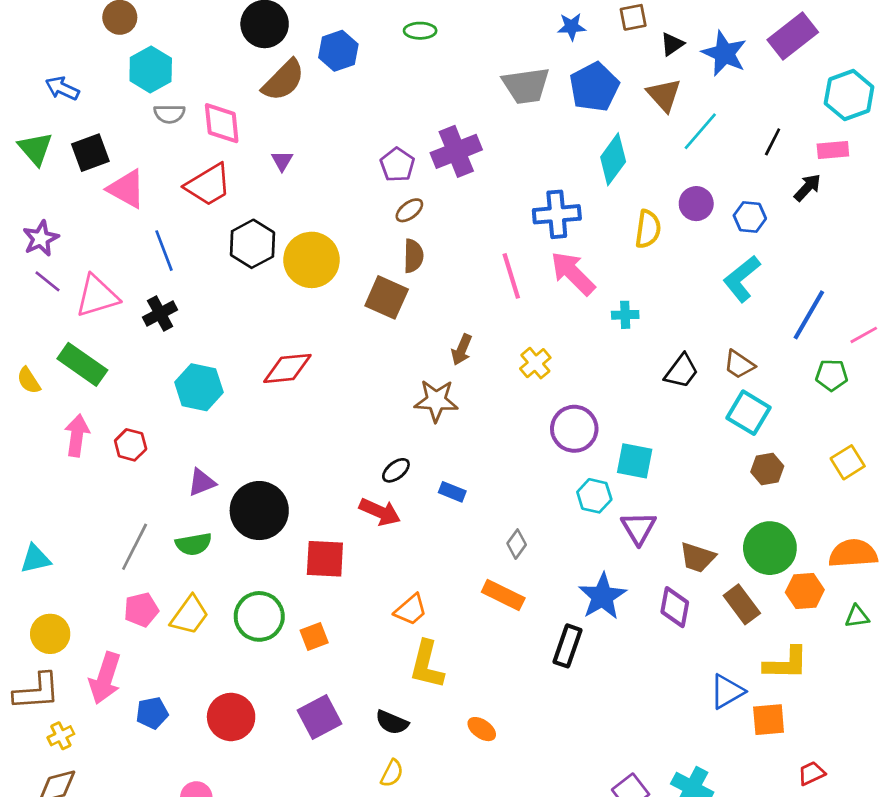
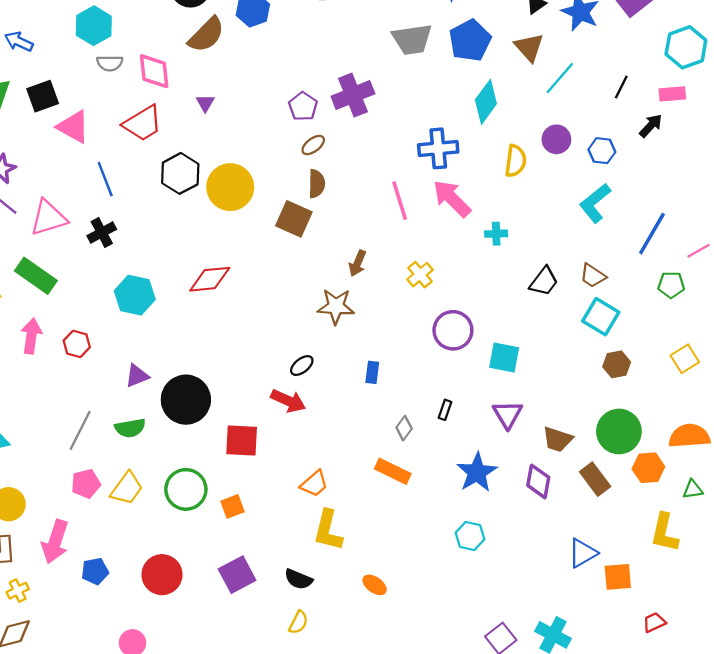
blue rectangle: (452, 492) -> (372, 372), moved, turned 75
cyan hexagon: (594, 496) -> (470, 536), moved
black rectangle: (568, 646) -> (445, 410), moved, size x0.6
yellow L-shape: (786, 663) -> (664, 533), moved, turned 102

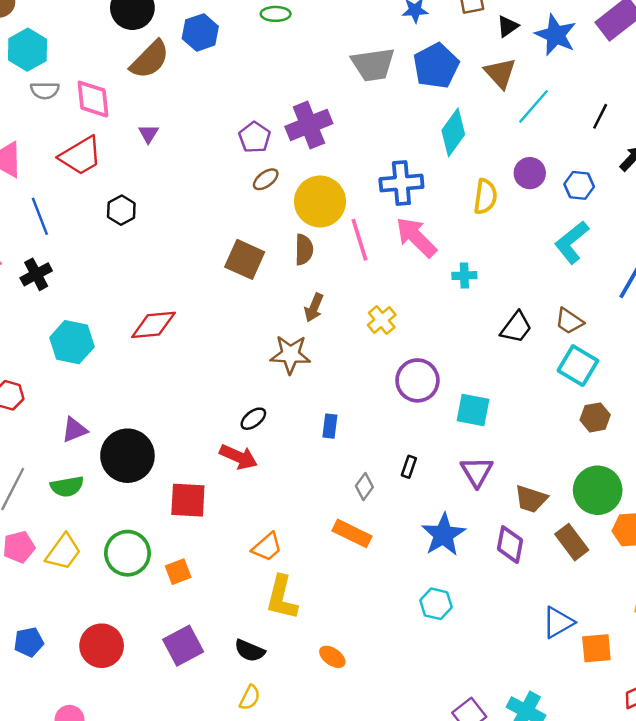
black hexagon: (180, 173) -> (121, 210), size x0.7
brown semicircle: (317, 184) -> (304, 250), moved
yellow circle: (230, 187) -> (320, 201), moved

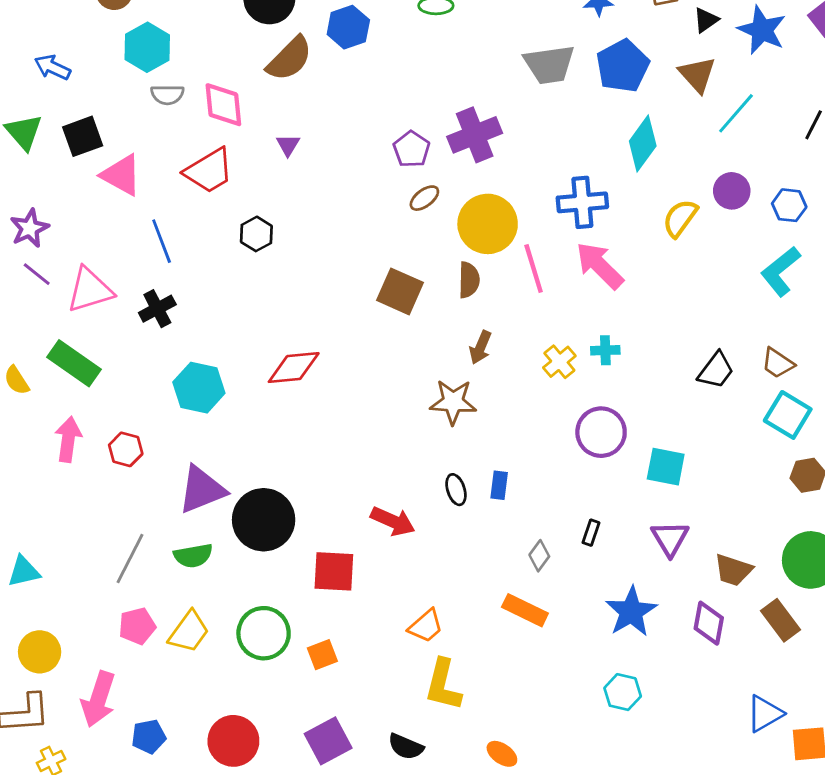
yellow semicircle: (485, 197) -> (680, 218), turned -152
cyan cross: (464, 276) -> (605, 350), moved
black ellipse: (253, 419) -> (456, 490), moved, turned -70
purple triangle: (74, 430) -> (202, 490), size x1.6

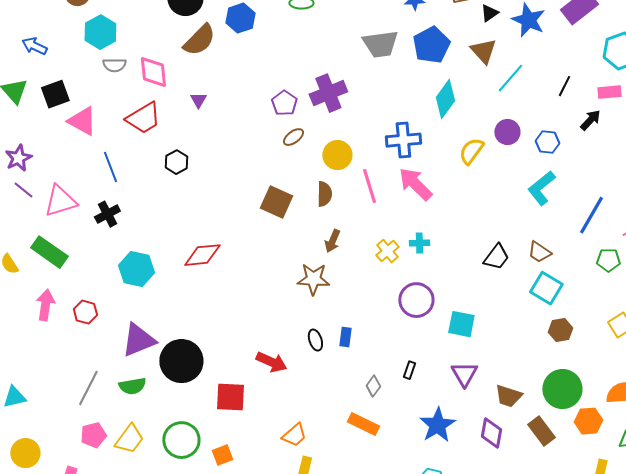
yellow circle: (488, 224) -> (337, 155), size x0.7

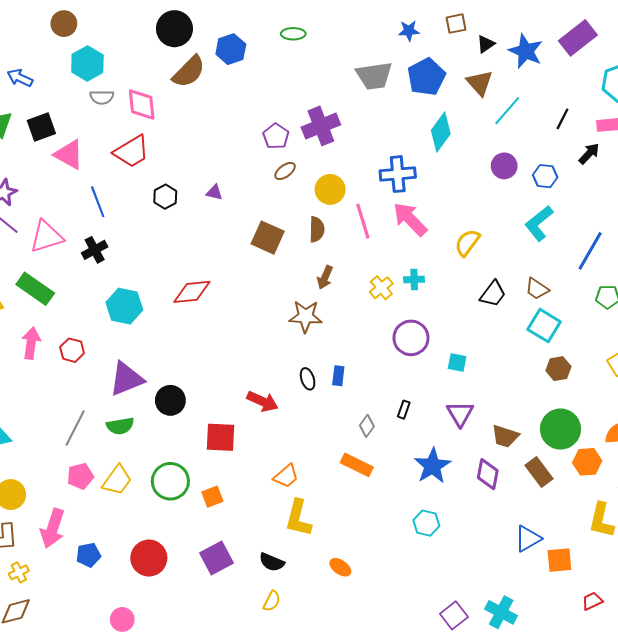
purple triangle: (198, 100) -> (214, 192), moved, turned -48
yellow semicircle: (471, 151) -> (467, 243), moved
cyan square: (461, 324) -> (457, 362), size x0.7
black circle: (181, 361) -> (170, 400), size x0.7

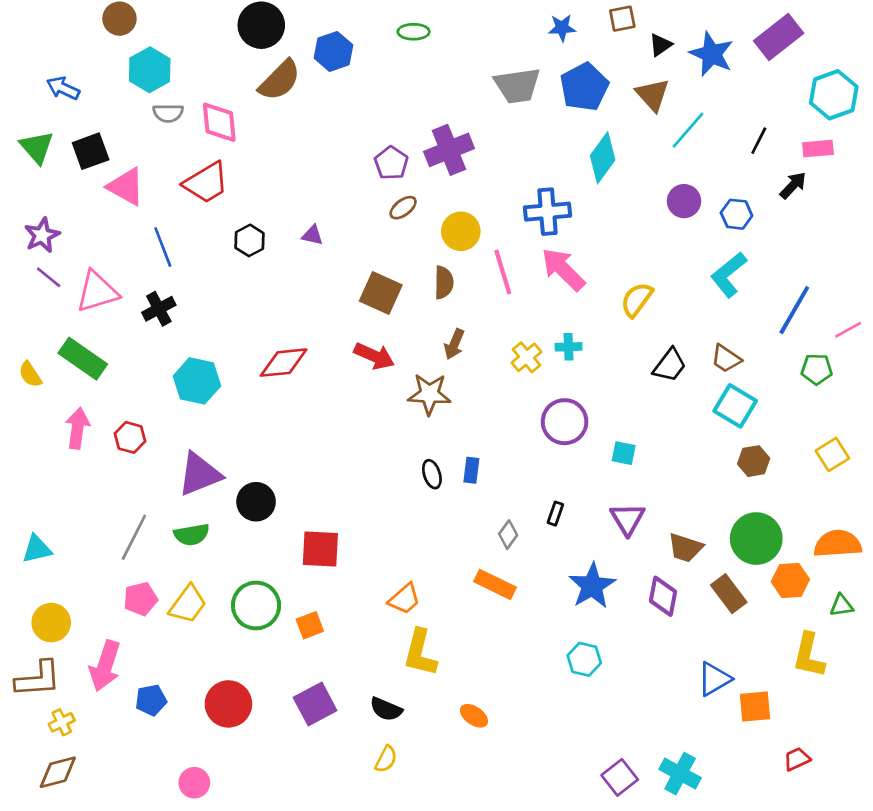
red arrow: (263, 401) -> (374, 356), moved

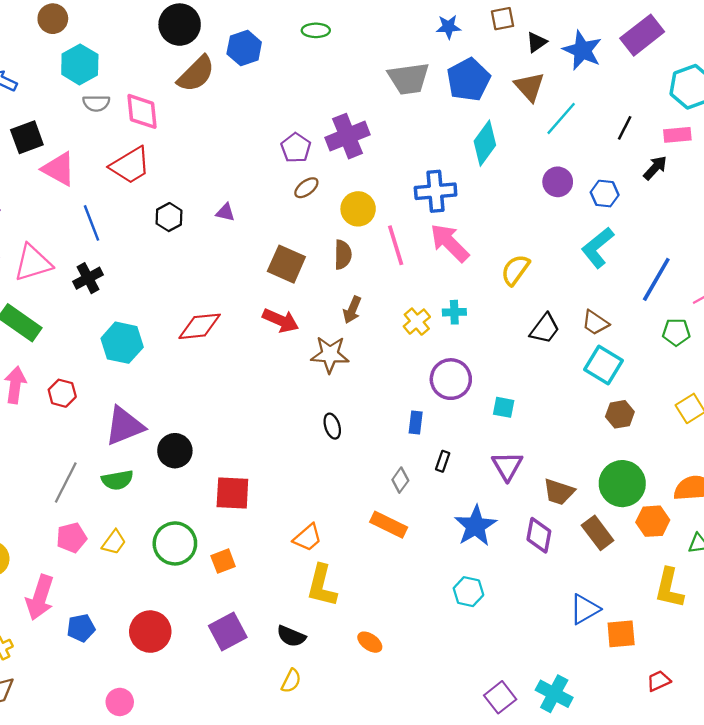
blue rectangle: (471, 470) -> (416, 423), moved
yellow trapezoid: (188, 604) -> (114, 542), size x0.7

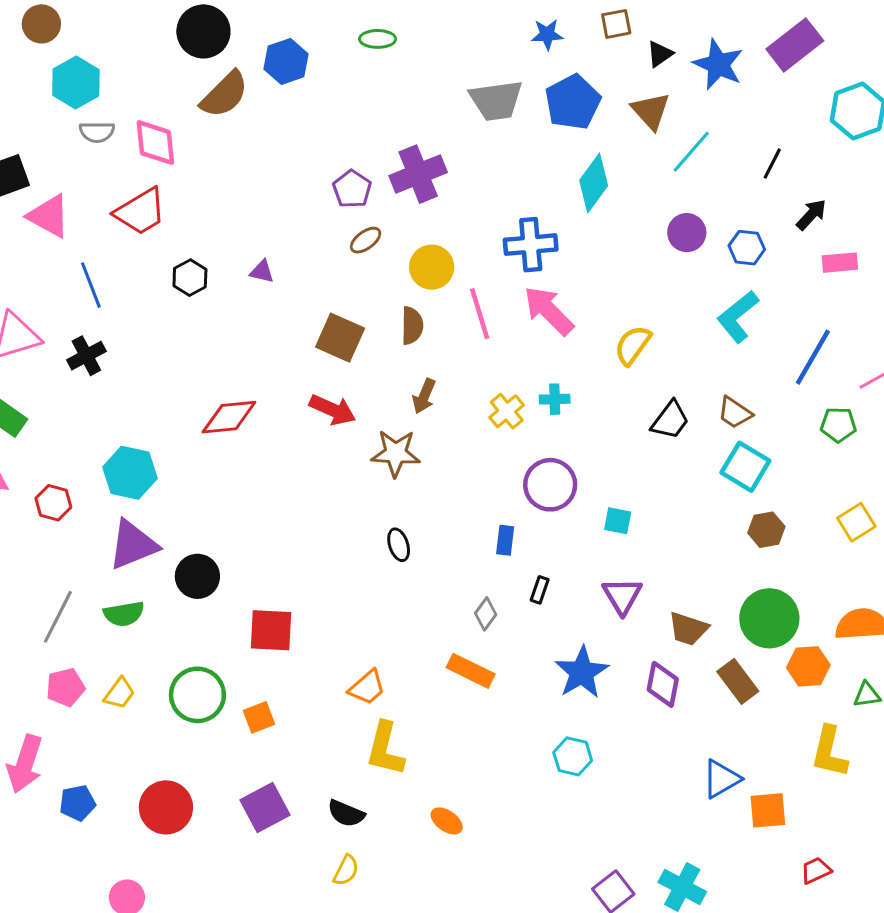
pink rectangle: (677, 135) -> (840, 263), moved
cyan hexagon: (122, 343) -> (130, 473), moved

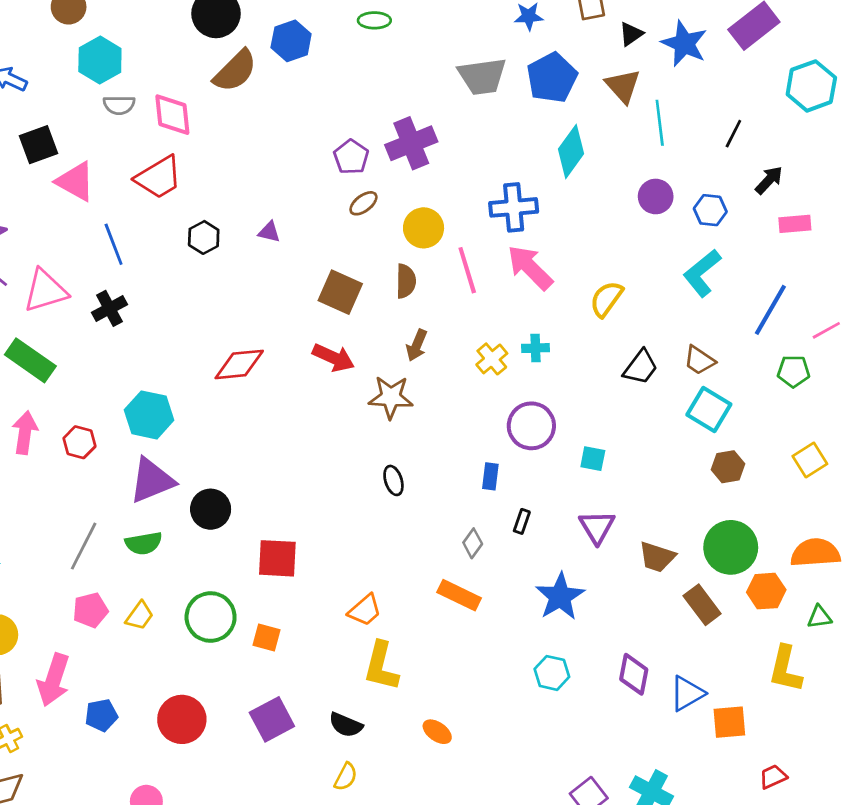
cyan line: (691, 152) -> (660, 123), turned -48
purple diamond: (663, 684) -> (634, 674), moved
orange square: (259, 717) -> (267, 637), turned 36

